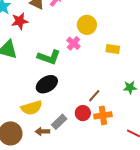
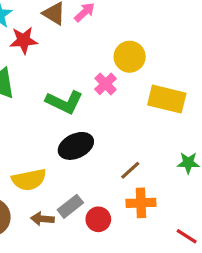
yellow rectangle: (113, 49) -> (167, 99), size x1.6
black ellipse: (47, 84) -> (76, 146), moved
red circle: (83, 113) -> (98, 219), moved

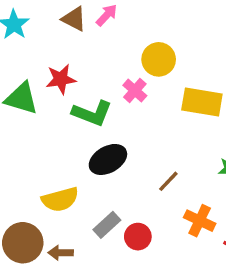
red star: (24, 40) -> (61, 79), moved
orange cross: (141, 203) -> (200, 221), moved, turned 32
brown arrow: (42, 219) -> (61, 253), moved

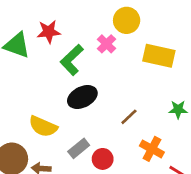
green L-shape: (92, 113) -> (72, 60), turned 112
yellow semicircle: (60, 199) -> (43, 126), turned 36

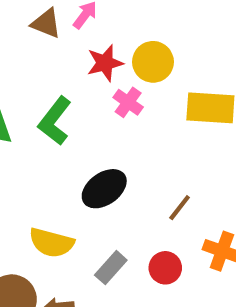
red star: (49, 32) -> (105, 63), moved
green L-shape: (72, 60) -> (55, 121), moved
red circle: (103, 159) -> (165, 268), moved

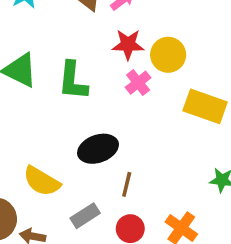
green L-shape: (55, 121) -> (73, 81), turned -48
brown line: (180, 208) -> (127, 184), moved, turned -40

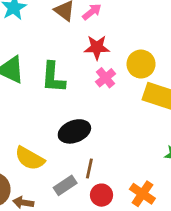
yellow circle: (168, 55) -> (141, 64), moved
brown line: (127, 184) -> (89, 169), moved

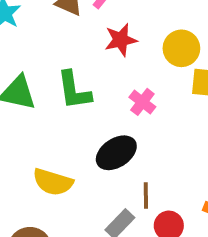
pink cross: (106, 78) -> (142, 102), moved
yellow semicircle: (30, 158) -> (53, 182), moved

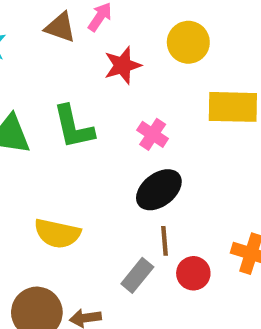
yellow circle: (181, 48) -> (188, 42), moved
black ellipse: (116, 153) -> (159, 190), moved

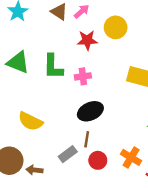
yellow circle: (188, 42) -> (116, 27), moved
pink cross: (153, 134) -> (83, 76), moved, turned 35

